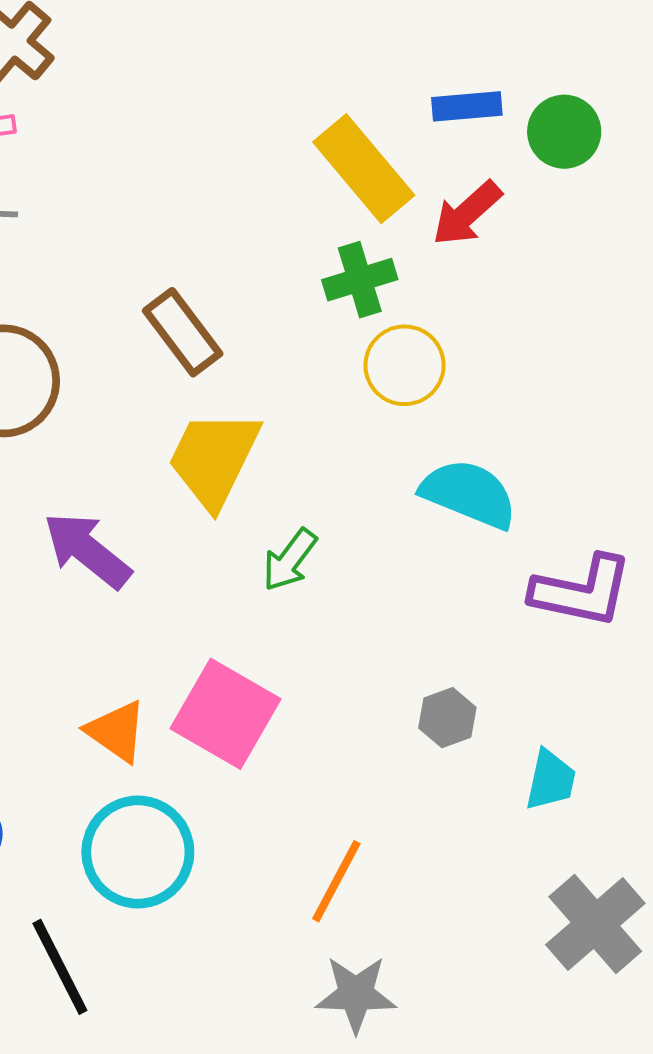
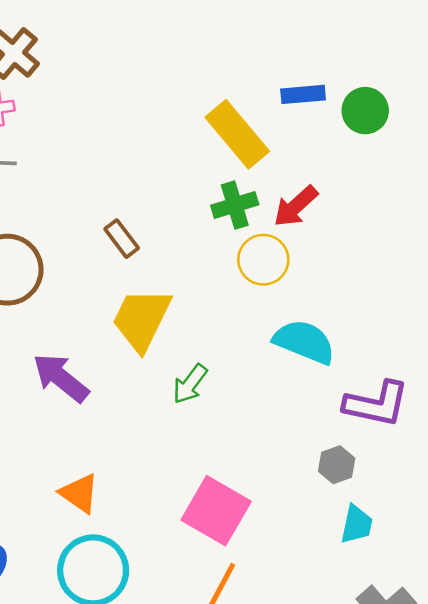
red arrow: (467, 213) -> (296, 206), moved
brown rectangle: (183, 332) -> (122, 239), size x0.7
pink square: (225, 714) -> (216, 511), moved
gray hexagon: (447, 718) -> (337, 465), moved

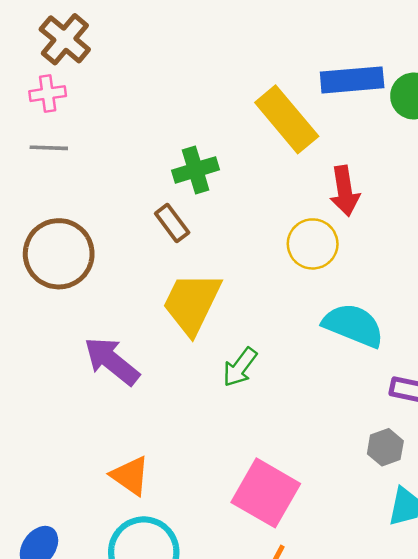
blue rectangle: (303, 94) -> (352, 80), size x1.4
green cross: (235, 205) -> (196, 170), moved
red arrow: (296, 206) -> (345, 191), turned -57

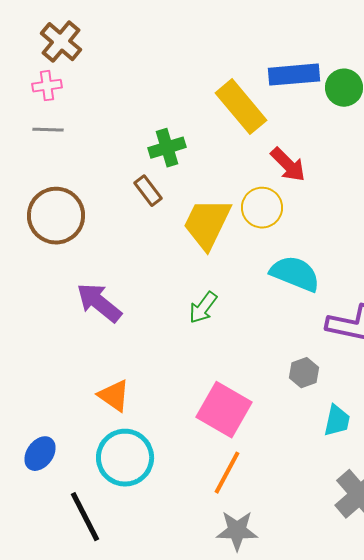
red arrow: (345, 191) -> (288, 165), turned -36
yellow trapezoid: (192, 303) -> (207, 224), moved
gray hexagon: (385, 447) -> (304, 373), moved

